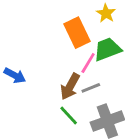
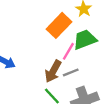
orange rectangle: (77, 33) -> (59, 25), turned 70

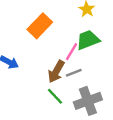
orange rectangle: (59, 25) -> (40, 26), moved

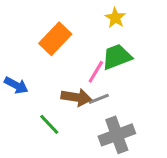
brown arrow: (56, 72) -> (76, 97), turned -110
green line: (55, 96) -> (49, 124), moved

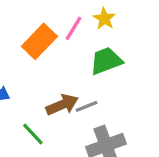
pink line: (96, 72) -> (74, 28), moved
brown arrow: (76, 97) -> (62, 105), turned -32

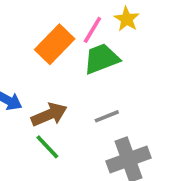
green trapezoid: (106, 61) -> (101, 59), moved
brown arrow: (62, 105) -> (49, 115), moved

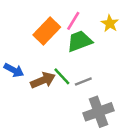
yellow star: (127, 19) -> (110, 23), moved
green line: (47, 147) -> (62, 76), moved

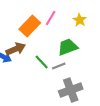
green trapezoid: (80, 41) -> (68, 47), moved
brown arrow: (43, 80) -> (16, 49), moved

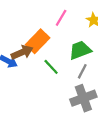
orange rectangle: (30, 26) -> (38, 41), moved
gray line: (59, 66) -> (82, 71), moved, turned -40

